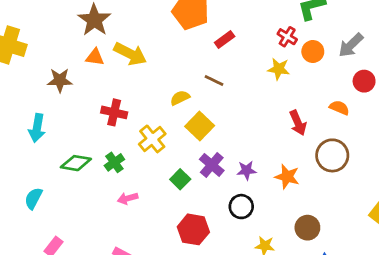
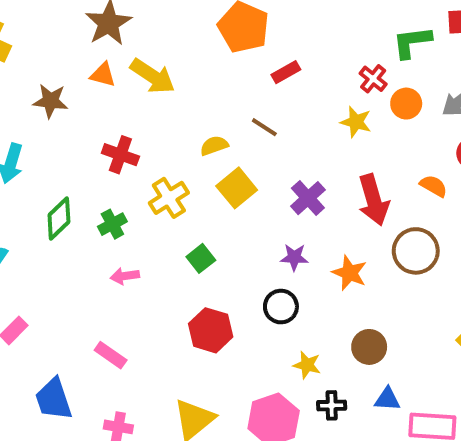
red arrow: (298, 123) -> (373, 200), size x1.4
green diamond: (76, 163) -> (59, 218), turned -60
purple cross: (212, 165) -> (308, 198), moved

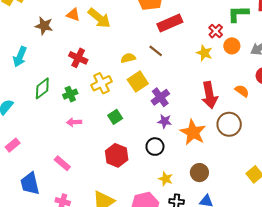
red rectangle: (286, 72) -> (170, 23), size x1.6
purple cross: (308, 198) -> (160, 97), moved
orange star: (349, 273) -> (193, 132), size x1.4

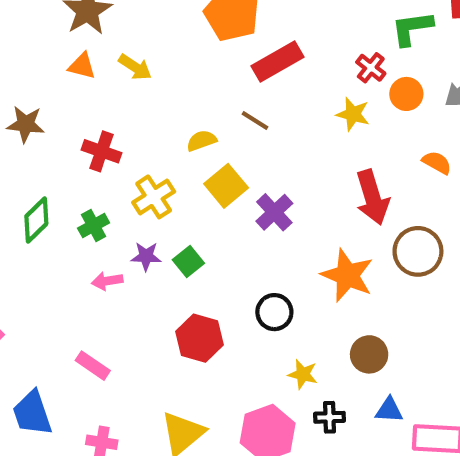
yellow arrow: (99, 18) -> (135, 67), size x0.7
brown star: (44, 26) -> (26, 124), moved
orange semicircle: (242, 91) -> (437, 163), moved
purple star: (165, 121) -> (146, 256), moved

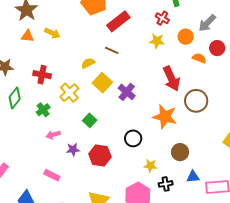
orange circle: (406, 94) -> (186, 37), moved
green diamond: (36, 220) -> (15, 98), moved
purple star: (146, 256) -> (73, 150), moved

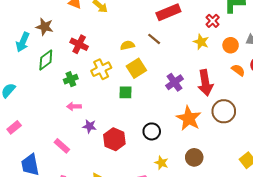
purple cross: (127, 92) -> (174, 82), moved
green square: (90, 120) -> (126, 92), moved, turned 32

